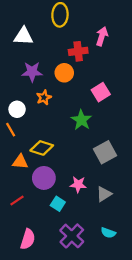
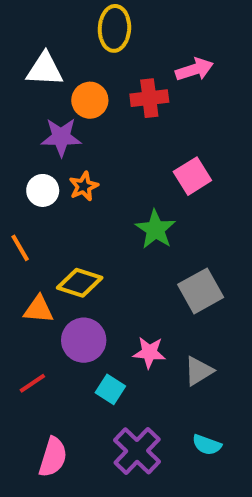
pink arrow: (102, 36) -> (194, 69), turned 54
orange circle: (64, 73) -> (90, 100), moved
white circle: (17, 109) -> (43, 190), moved

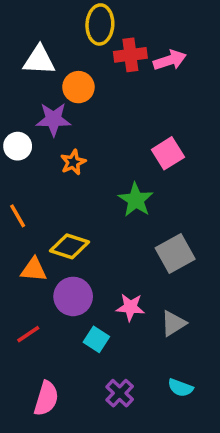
red cross: (149, 98) -> (130, 55), moved
white circle: (43, 190) -> (18, 146), moved
purple cross: (137, 451) -> (120, 393), size x0.7

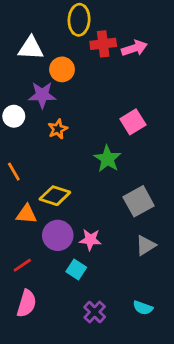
pink star: (130, 307) -> (90, 240), moved
gray triangle: (173, 323) -> (146, 245), moved
pink semicircle: (46, 398) -> (27, 303), moved

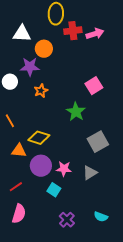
gray triangle: (146, 245) -> (90, 173), moved

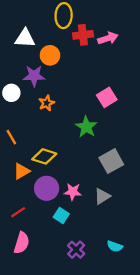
orange triangle: (19, 151) -> (22, 171), turned -35

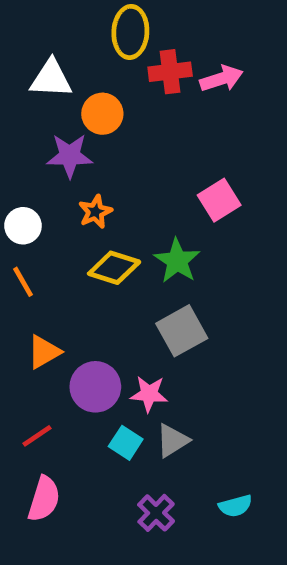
white circle: (11, 93) -> (23, 226), moved
yellow diamond: (44, 156) -> (114, 268), moved
gray square: (111, 161) -> (182, 331), moved
gray triangle: (102, 196) -> (172, 441), moved
cyan semicircle: (115, 246) -> (235, 506), turned -35

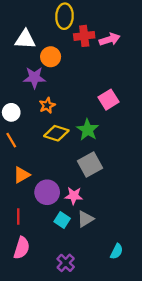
red line: (37, 436) -> (18, 217), turned -56
cyan semicircle: (235, 506) -> (117, 251), turned -49
purple cross: (156, 513) -> (66, 263), moved

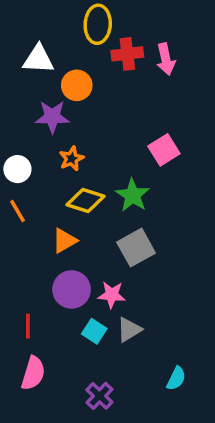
pink arrow: (110, 39) -> (166, 59), turned 96
orange triangle: (22, 175) -> (65, 241), moved

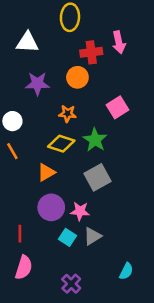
red cross: (127, 54) -> (91, 52), moved
orange circle: (77, 85) -> (77, 77), moved
orange star: (72, 159) -> (67, 114), moved, turned 30

